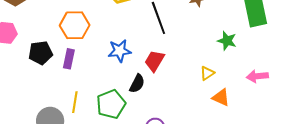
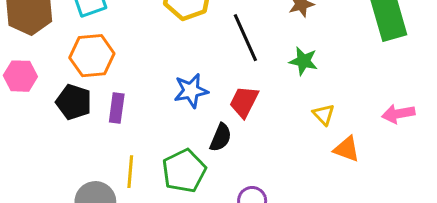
orange hexagon: (75, 25) -> (92, 56), moved
green star: (227, 41) -> (303, 61), moved
black pentagon: (40, 53) -> (74, 102), turned 30
yellow triangle: (207, 73) -> (324, 115), turned -35

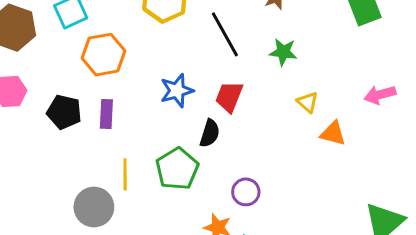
orange hexagon: (92, 56) -> (104, 55), moved

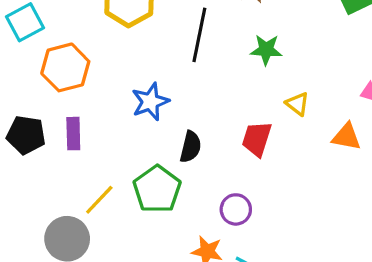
black line: (225, 34) -> (199, 35), turned 45
red trapezoid: (229, 97) -> (257, 139), moved
orange triangle: (333, 133) -> (346, 137), moved
yellow line: (125, 174) -> (99, 200), turned 48

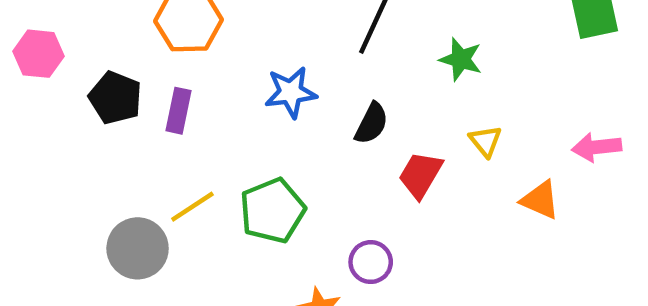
black semicircle: (191, 147) -> (372, 123), moved

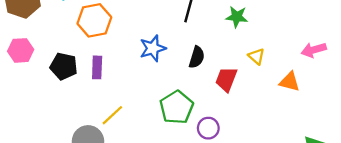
green pentagon: (272, 211) -> (177, 107), moved

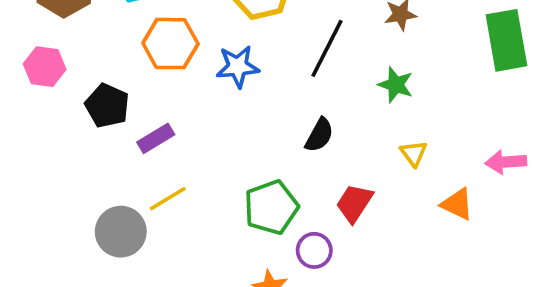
blue star: (153, 48) -> (238, 67), moved
purple rectangle: (97, 67) -> (156, 138), moved, turned 45
red trapezoid: (226, 79) -> (354, 203), moved

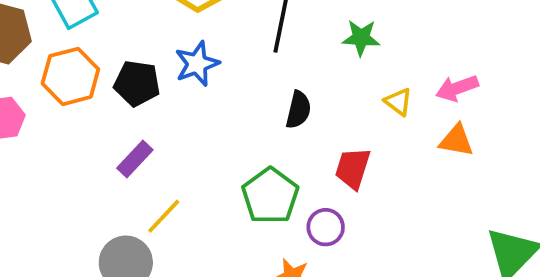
orange hexagon: (170, 44) -> (70, 76), moved
black pentagon: (107, 106) -> (137, 83), moved
pink arrow: (506, 162) -> (457, 88), moved

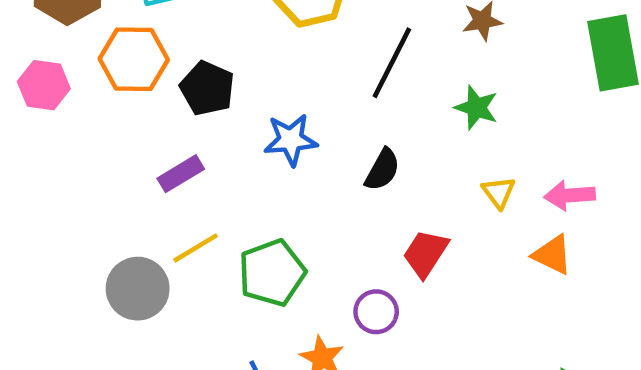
blue star: (197, 64) -> (291, 140), moved
green pentagon: (270, 196) -> (272, 273), moved

